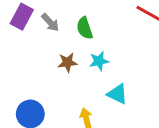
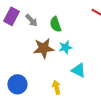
brown star: (67, 62) -> (43, 48), size x1.5

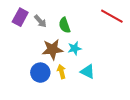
blue circle: (17, 84) -> (40, 73), moved
yellow arrow: (56, 87) -> (61, 72), moved

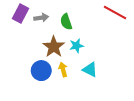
gray arrow: (40, 21) -> (41, 18), turned -56
brown star: (52, 49) -> (54, 47), turned -30

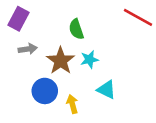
gray arrow: (41, 18) -> (28, 49), moved
yellow arrow: (63, 70) -> (72, 104), moved

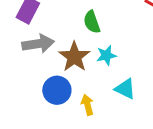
gray arrow: (28, 49) -> (38, 44), size x1.5

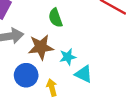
cyan star: (106, 55) -> (68, 57), moved
brown star: (74, 57) -> (41, 47), turned 30

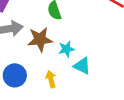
blue circle: (26, 75) -> (15, 75), moved

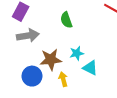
brown star: (40, 39) -> (51, 59), moved

